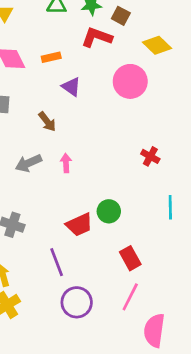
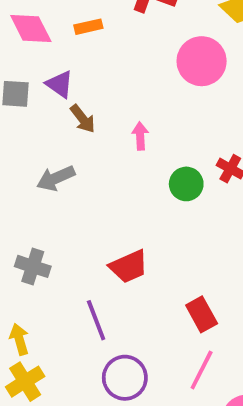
purple triangle: (71, 87) -> (60, 84), moved
pink arrow: (66, 163) -> (140, 136), moved
green circle: (109, 211) -> (186, 184), moved

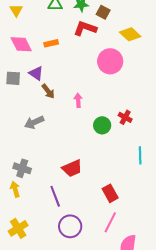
yellow arrow: (19, 339) -> (15, 189), moved

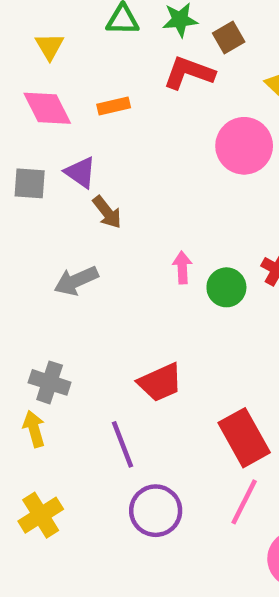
yellow triangle: (16, 10) -> (50, 46), moved
brown square: (103, 12) -> (229, 37), turned 32
pink arrow: (78, 100) -> (182, 267), moved
red rectangle: (110, 193) -> (244, 438), size x1.4

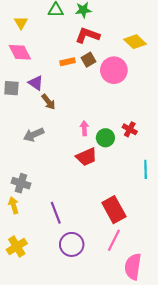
brown square: (229, 37) -> (89, 60), moved
orange rectangle: (114, 106) -> (67, 62), moved
red trapezoid: (160, 382) -> (86, 157), moved

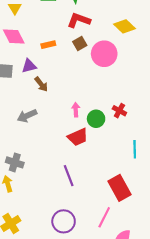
orange rectangle: (67, 62) -> (48, 45), moved
purple triangle: (36, 83) -> (29, 66), turned -49
red rectangle: (114, 210) -> (119, 188), moved
purple line: (56, 213) -> (69, 176), moved

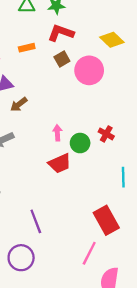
orange rectangle: (48, 45) -> (27, 48), moved
brown arrow: (41, 84) -> (19, 104), turned 91
purple line: (69, 176) -> (36, 221), moved
purple circle: (64, 221) -> (21, 258), moved

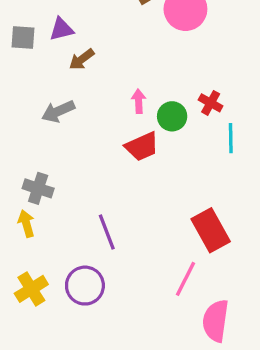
cyan line: (123, 177) -> (231, 138), moved

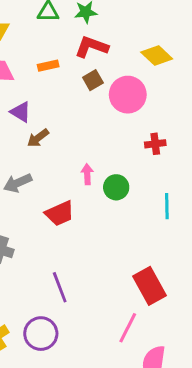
purple triangle: (61, 29) -> (21, 112), turned 45
red cross: (211, 103) -> (155, 144), moved, turned -36
red trapezoid: (142, 146) -> (60, 213), moved

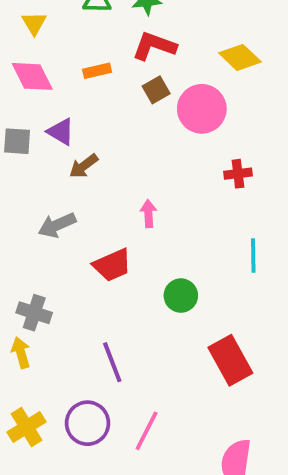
green circle: (116, 187) -> (181, 296), moved
pink line: (128, 328) -> (147, 431), moved

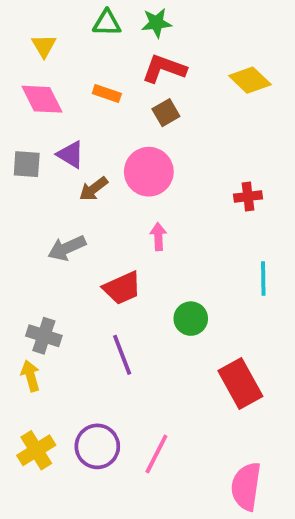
orange rectangle: (97, 71) -> (107, 93), turned 32
pink circle: (202, 109) -> (149, 172), moved
purple line: (112, 362) -> (122, 355), moved

